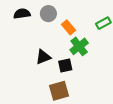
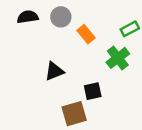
green cross: (79, 46) -> (118, 58), moved
black square: (65, 65) -> (93, 91), moved

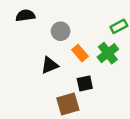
gray circle: (61, 17) -> (61, 31), moved
orange rectangle: (86, 34) -> (80, 53), moved

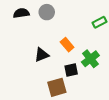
gray circle: (61, 31) -> (47, 12), moved
green cross: (108, 53) -> (90, 59), moved

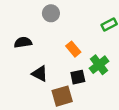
black semicircle: (21, 13) -> (23, 42), moved
black triangle: (42, 55) -> (40, 74), moved, turned 49

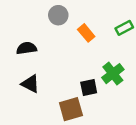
orange rectangle: (73, 49) -> (86, 33), moved
black triangle: (40, 74) -> (30, 84), moved

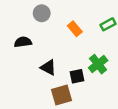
gray circle: (58, 15) -> (42, 13), moved
black triangle: (30, 84) -> (48, 67), moved

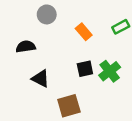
black triangle: (48, 67) -> (41, 79), moved
black square: (77, 76) -> (85, 69), moved

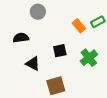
orange rectangle: (84, 32) -> (79, 26), moved
black square: (85, 69) -> (60, 51), moved

